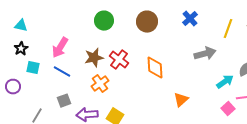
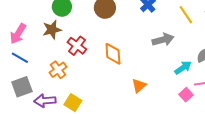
yellow line: (228, 29) -> (186, 15), turned -54
brown star: (94, 58) -> (52, 30), moved
gray square: (64, 101) -> (22, 87), size x1.5

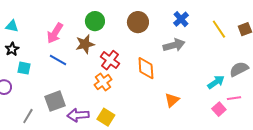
pink arrow: (18, 34) -> (55, 33), moved
gray arrow: (163, 40) -> (174, 45), moved
blue line: (20, 58) -> (58, 60), moved
orange cross: (58, 70) -> (103, 82), moved

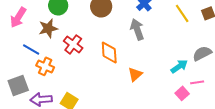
gray arrow: (174, 45) -> (137, 29), turned -95
blue line: (58, 60) -> (31, 49), moved
orange cross: (103, 82) -> (45, 66), moved, turned -30
orange triangle: (172, 100) -> (135, 74), moved

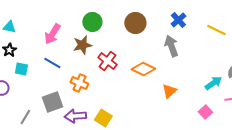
yellow line: (182, 13) -> (216, 30), turned -30
blue line: (31, 49) -> (52, 63), moved
orange diamond: (109, 52) -> (143, 69), turned -60
pink square: (182, 93) -> (205, 112), moved

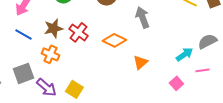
brown star: (82, 45) -> (53, 28), moved
purple arrow: (75, 116) -> (46, 87), turned -135

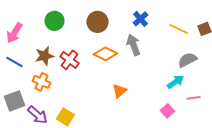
orange diamond: (114, 40) -> (105, 54), moved
gray semicircle: (207, 41) -> (187, 60), moved
orange triangle: (140, 62) -> (119, 91), moved

